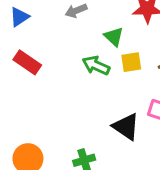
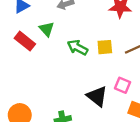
green triangle: (114, 37) -> (47, 29), moved

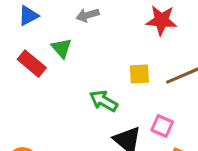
green arrow: (78, 47) -> (104, 101), moved

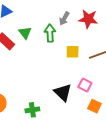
gray arrow: (88, 15) -> (64, 19), moved, turned -48
green arrow: (104, 101) -> (50, 33), moved, turned 54

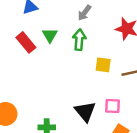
gray arrow: (64, 19) -> (84, 13), moved
pink square: (85, 85) -> (112, 106), turned -32

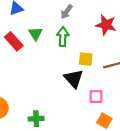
black triangle: (85, 112) -> (74, 79), moved

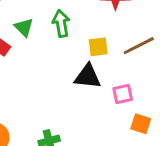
black triangle: (74, 79) -> (88, 77), turned -30

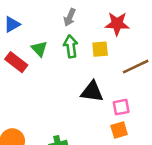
yellow square: (98, 47) -> (100, 49), moved
orange square: (141, 124) -> (119, 130), moved, turned -36

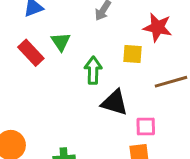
green arrow: (71, 46) -> (93, 70), moved

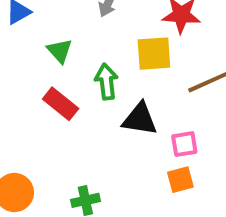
red rectangle: (31, 53) -> (61, 104), moved
yellow square: (132, 54) -> (154, 54), size x1.4

